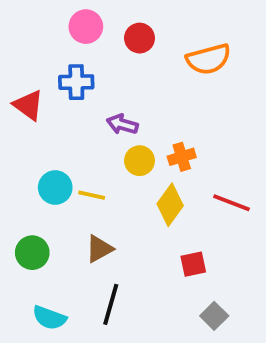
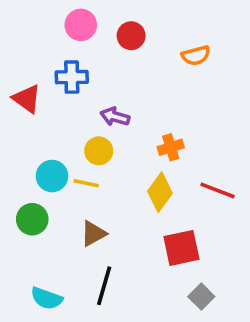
orange semicircle: (208, 59) -> (196, 56), size x0.7
yellow circle: (140, 161) -> (99, 151), moved
green circle: (32, 253) -> (32, 219), moved
red square: (193, 264) -> (181, 248), size x1.5

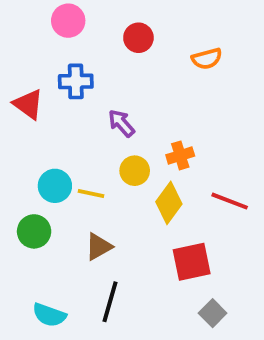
pink circle: (81, 25) -> (68, 21), moved
purple arrow: (115, 117) -> (121, 123), turned 32
yellow circle: (99, 151) -> (135, 171), moved

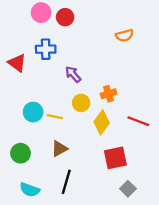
red circle: (138, 38) -> (65, 17), moved
green circle: (34, 231) -> (21, 153), moved

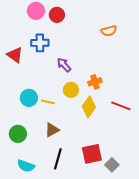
red square: (115, 158) -> (92, 154), moved

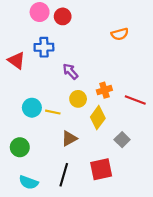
red line: (121, 106) -> (135, 100), moved
brown triangle: (52, 130) -> (69, 138), moved
gray square: (112, 165) -> (122, 140), moved

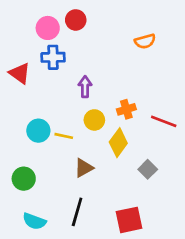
pink circle: (40, 12) -> (48, 28), moved
purple arrow: (70, 71) -> (85, 87), turned 42
red square: (101, 169) -> (129, 220), moved

